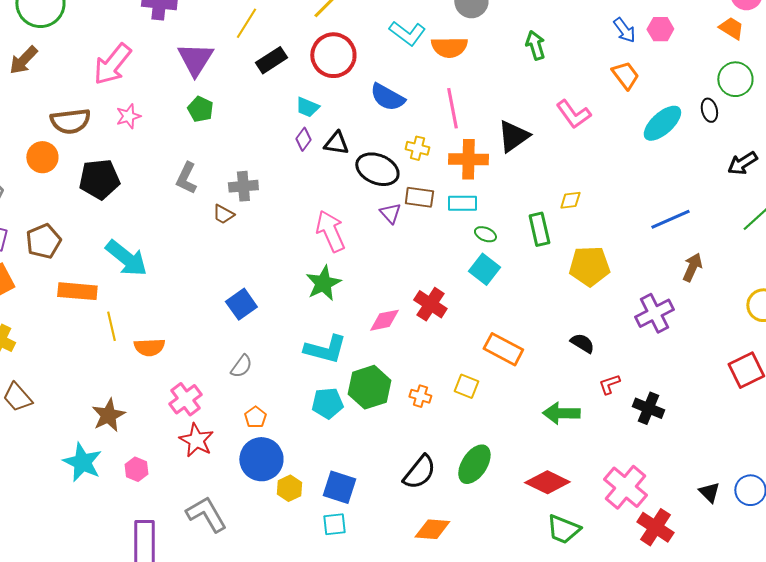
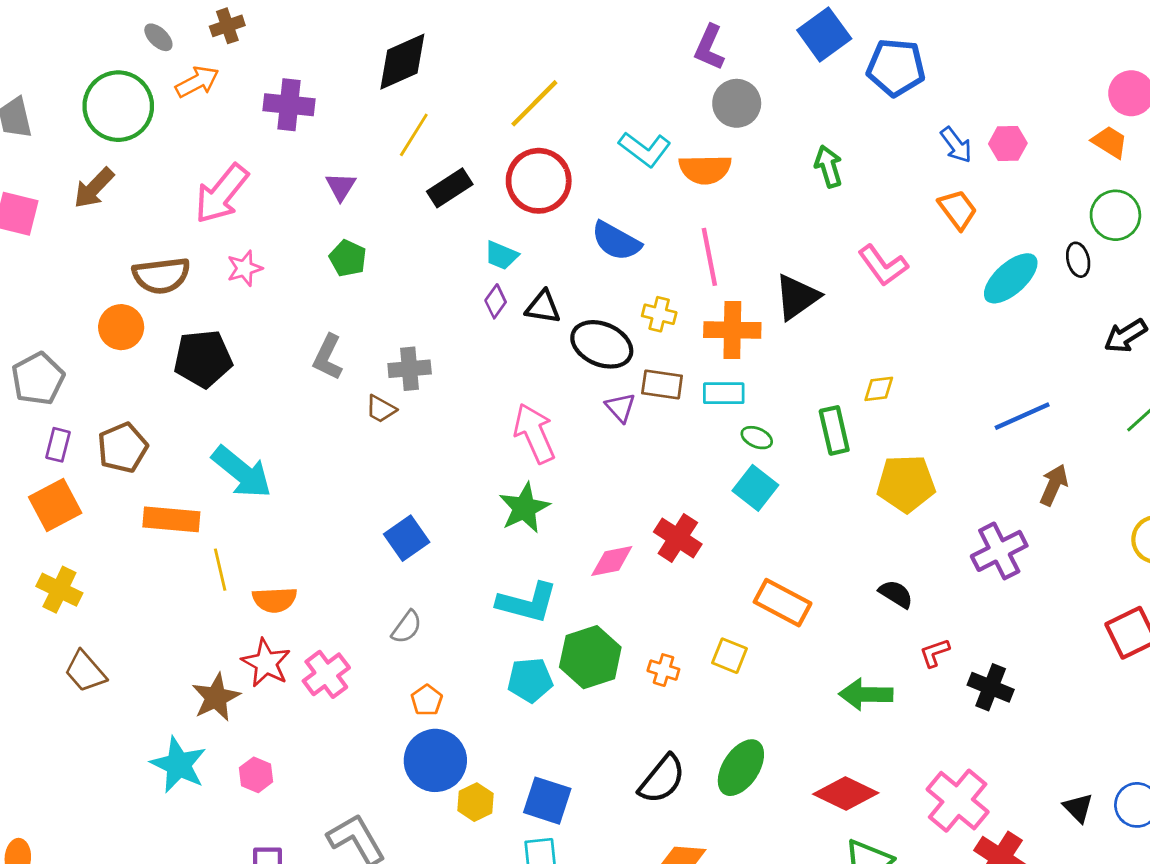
purple triangle: (195, 59) -> (341, 187), size x0.6
red star: (196, 440) -> (266, 663), moved

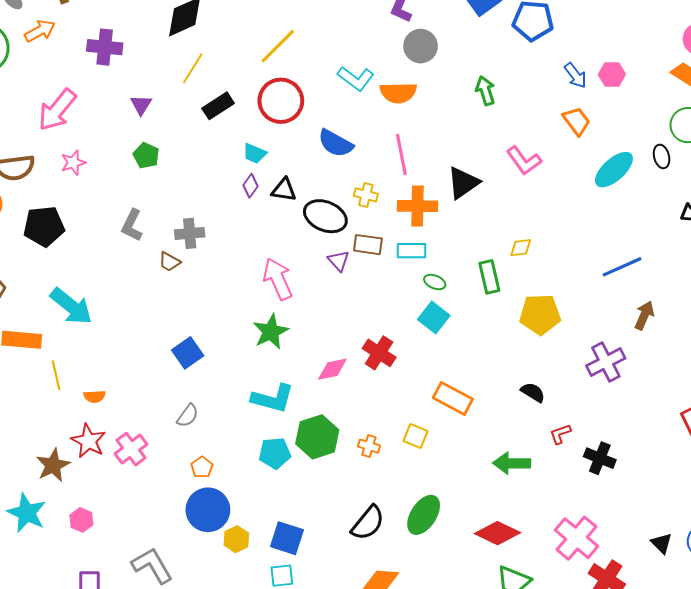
orange semicircle: (275, 600) -> (95, 396), size x0.7

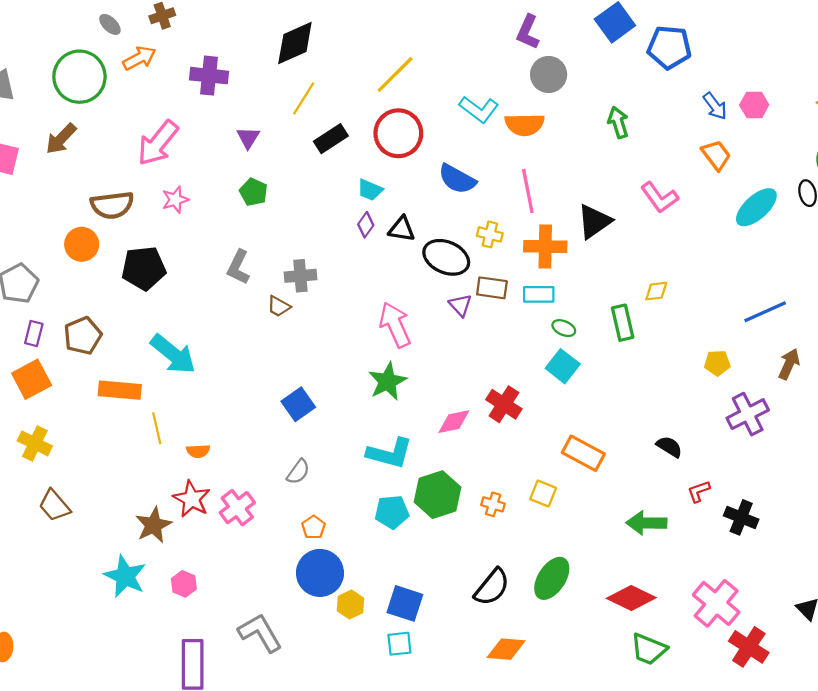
yellow pentagon: (540, 314) -> (717, 363), moved, size x0.6

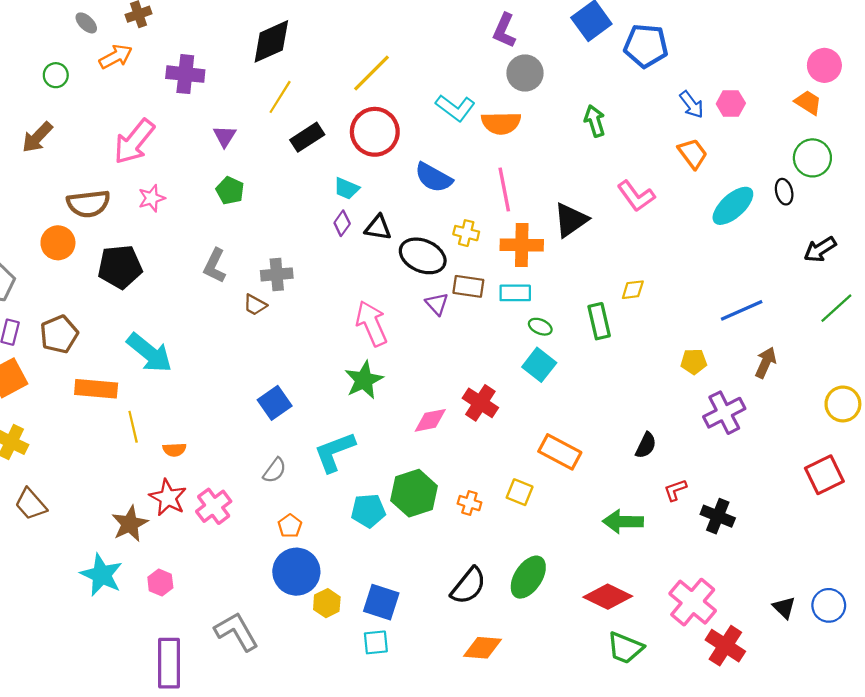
green circle: (79, 77) -> (56, 75), size x0.5
black semicircle: (669, 447) -> (646, 445), turned 84
cyan L-shape: (390, 453) -> (334, 452), moved, turned 144

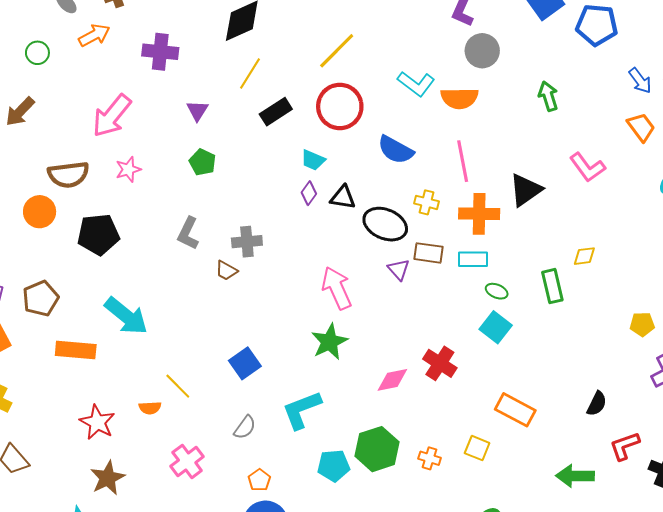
yellow line: (133, 427) -> (178, 386), moved, turned -32
red L-shape: (675, 490) -> (625, 446), size x1.4
red star: (168, 498) -> (97, 422), moved

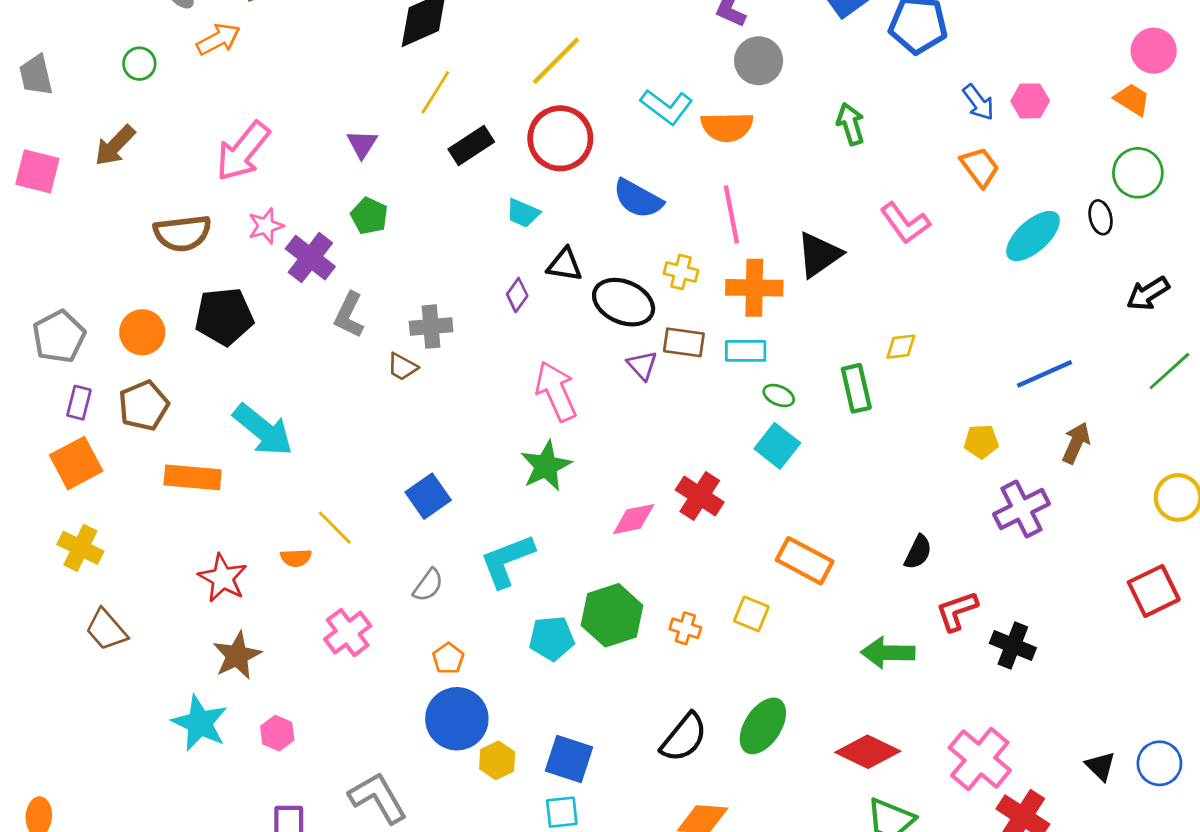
purple cross: (160, 52) -> (310, 258), moved, turned 32
purple diamond: (309, 193) -> (517, 295), moved
orange circle: (40, 212) -> (142, 332), moved

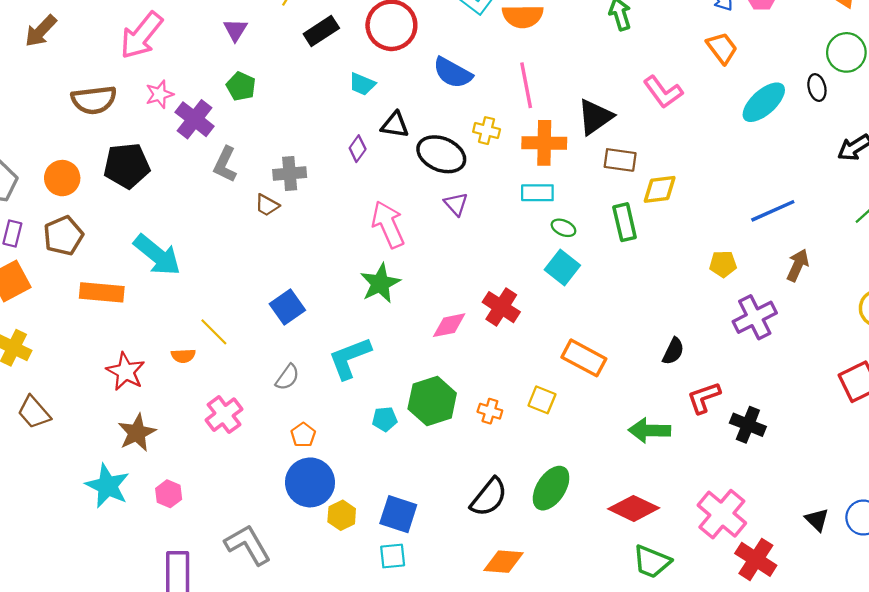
brown rectangle: (684, 342) -> (620, 160), moved
yellow diamond: (901, 347) -> (660, 189), size x1.4
cyan pentagon: (552, 638) -> (385, 419), size x0.7

